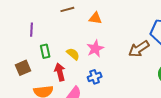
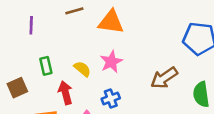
orange triangle: (95, 18) -> (111, 22), size x1.5
purple line: (31, 30) -> (31, 25), moved
brown arrow: (139, 49) -> (164, 78), moved

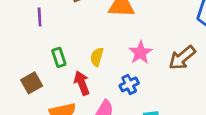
pink star: (111, 62) -> (140, 53), moved
yellow semicircle: (82, 69) -> (97, 57), turned -108

